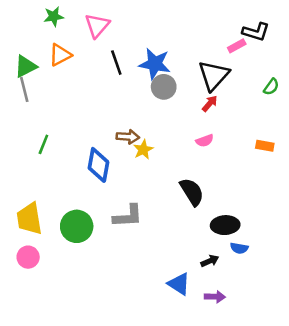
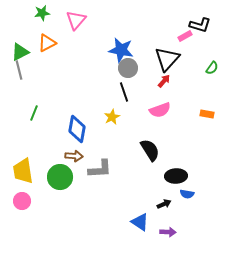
black line: (116, 63) -> (124, 92), moved
brown arrow: (128, 137) -> (74, 156), moved
pink semicircle: (205, 141) -> (160, 110), size x1.5

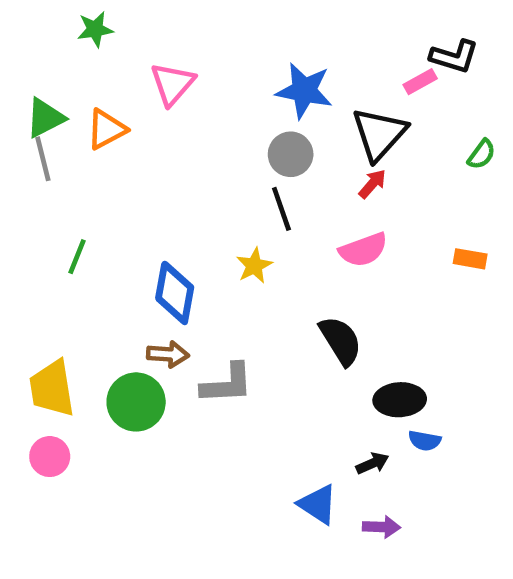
pink triangle: (76, 20) -> (172, 84), moved
orange triangle: (47, 43) -> (107, 129), moved
blue star: (121, 50) -> (304, 91), moved

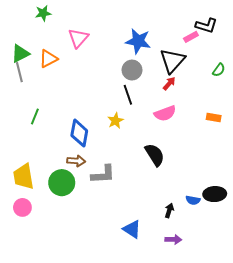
black ellipse: (400, 400) -> (215, 194), moved
black arrow: (372, 463) -> (169, 211), turned -48
blue triangle: (318, 504) -> (132, 229), moved

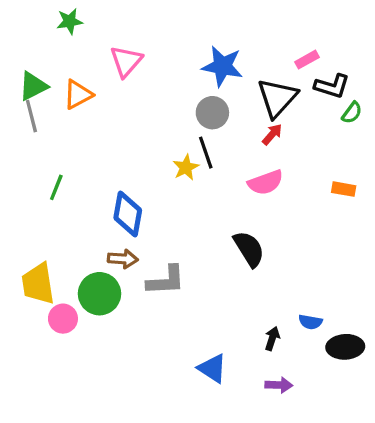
black L-shape: (206, 26) -> (332, 86), moved
yellow star: (115, 121) -> (186, 167), moved
black ellipse: (215, 194) -> (345, 347), moved
pink circle: (22, 207) -> (63, 319), moved

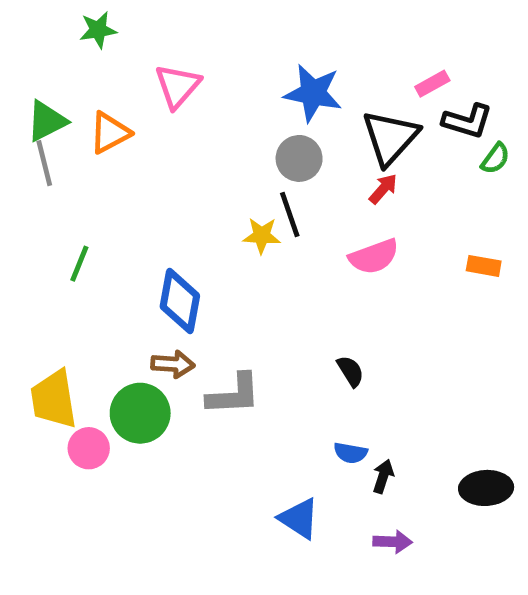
yellow star: (186, 167) -> (262, 236), turned 30
black semicircle: (249, 249) -> (350, 371), moved, size x0.6
blue semicircle: (310, 322) -> (350, 453), moved

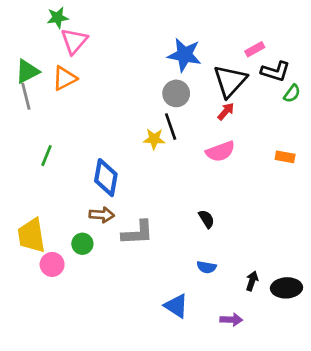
pink triangle: (178, 86) -> (74, 41), moved
green circle: (140, 413) -> (82, 244), size x0.6
black arrow: (383, 476) -> (252, 281), moved

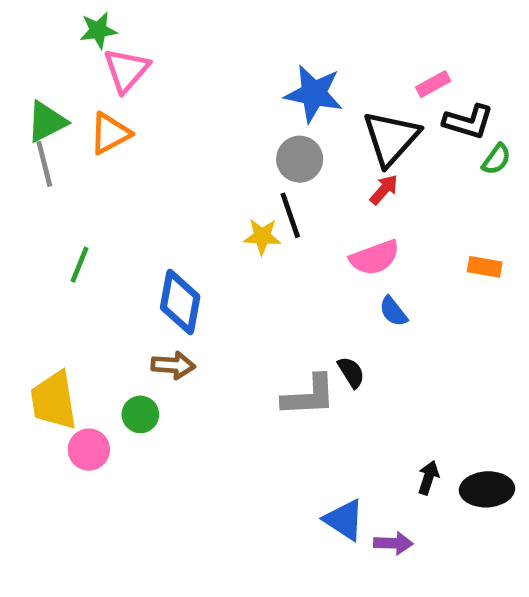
gray L-shape: (138, 233) -> (309, 396), moved
blue semicircle: (207, 267) -> (393, 311), moved, turned 42
blue triangle: (176, 306) -> (344, 520), moved

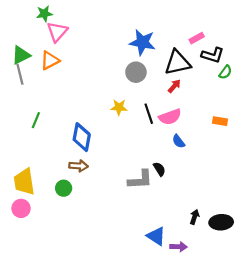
black triangle: (391, 138) -> (177, 63), turned 36
black line: (290, 215) -> (149, 114), moved
pink circle: (89, 450) -> (21, 208), moved

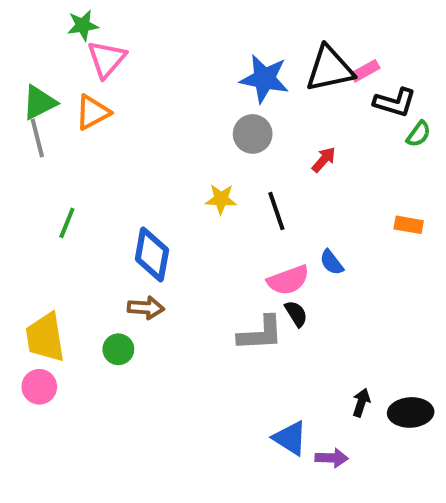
black triangle: (177, 63) -> (330, 69), moved
pink semicircle: (170, 117) -> (288, 280), moved

